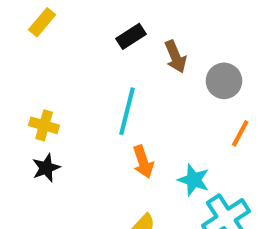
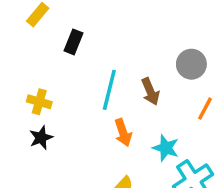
black rectangle: (131, 36) -> (73, 42), moved, turned -35
brown arrow: (175, 57) -> (150, 92), moved

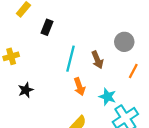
yellow cross: (39, 102) -> (11, 56), moved, turned -32

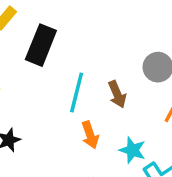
black rectangle: (47, 27) -> (41, 45), size x1.6

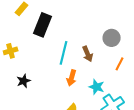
orange arrow: (90, 135) -> (72, 78), turned 35

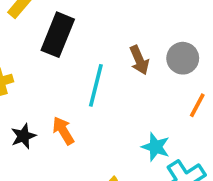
brown arrow: (88, 54) -> (139, 60), moved
orange arrow: (72, 78) -> (63, 131), moved, turned 133

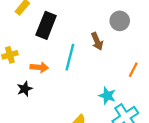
gray circle: (183, 58) -> (120, 21), moved
orange arrow: (63, 131) -> (39, 67), moved, turned 126

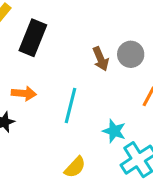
gray circle: (120, 21) -> (131, 54), moved
cyan line: (70, 57) -> (70, 105), moved

